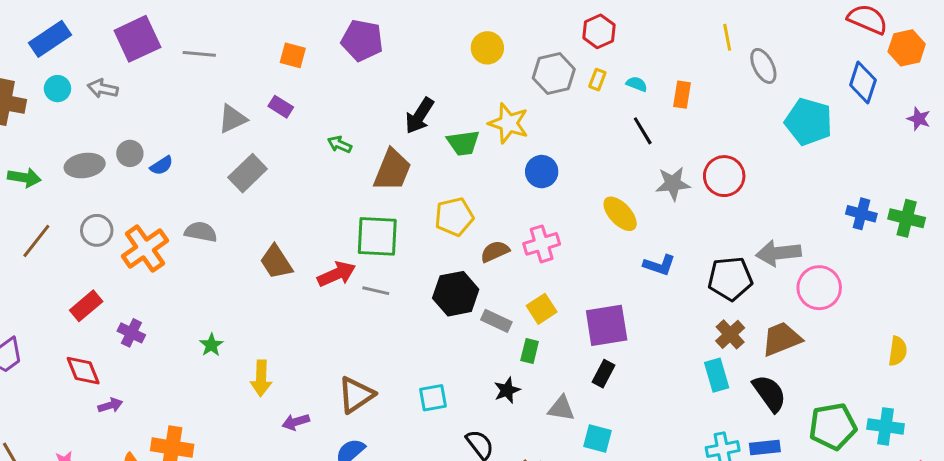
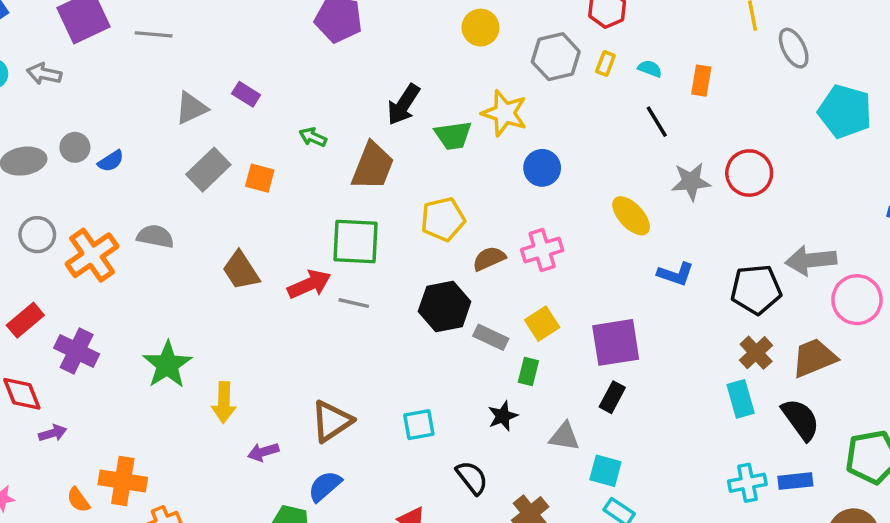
orange square: (293, 55) -> (260, 178), moved
purple cross: (131, 333) -> (77, 351), size x1.4
green star: (211, 345) -> (167, 365), size x1.8

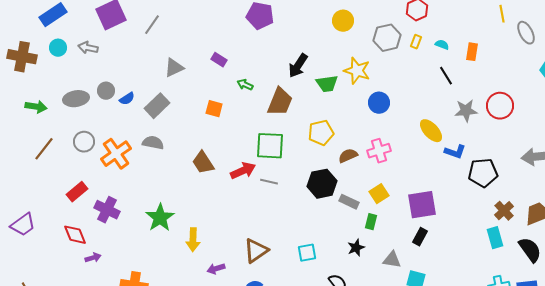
gray line: (154, 34) -> (152, 25), turned -60
purple rectangle: (246, 94) -> (219, 60), moved
gray rectangle: (208, 170) -> (157, 106), moved
blue L-shape: (676, 274) -> (455, 152), moved
black pentagon: (756, 289) -> (483, 173), moved

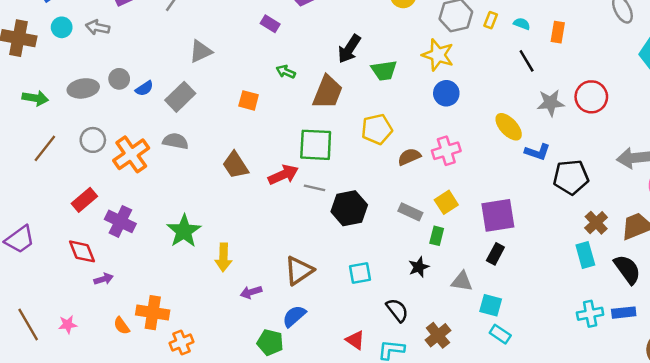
purple rectangle: (219, 60) -> (270, 24), moved
yellow star: (357, 71) -> (438, 55), moved
black hexagon: (322, 184) -> (349, 208), moved

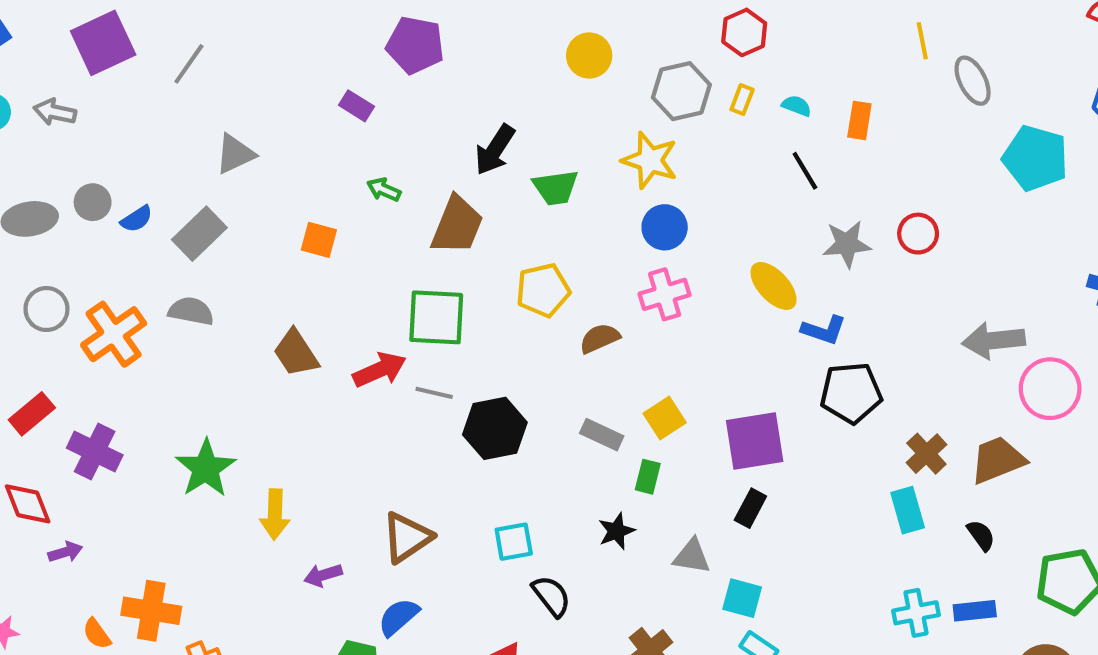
red circle: (591, 97) -> (918, 234), size x0.7
pink cross: (446, 151) -> (665, 294), moved
black pentagon: (571, 177) -> (851, 393), moved
black semicircle: (627, 269) -> (981, 535), size x0.6
black semicircle: (397, 310) -> (551, 596), moved

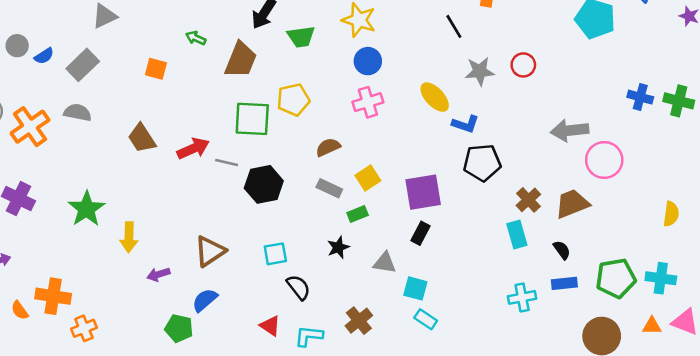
green square: (436, 317) -> (252, 119), moved
brown semicircle: (600, 338) -> (328, 147), moved
green rectangle: (648, 477) -> (358, 214), turned 54
blue rectangle: (975, 611) -> (564, 283), moved

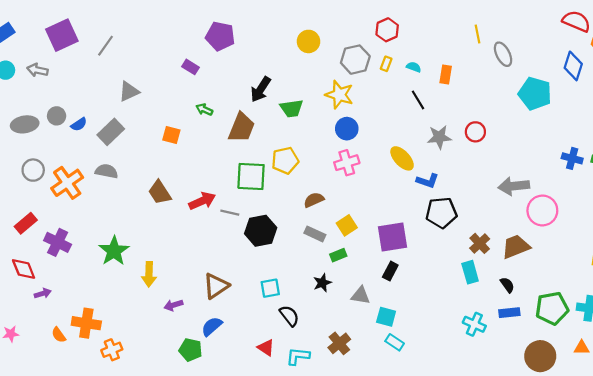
cyan cross: (522, 297) -> (474, 324), turned 35

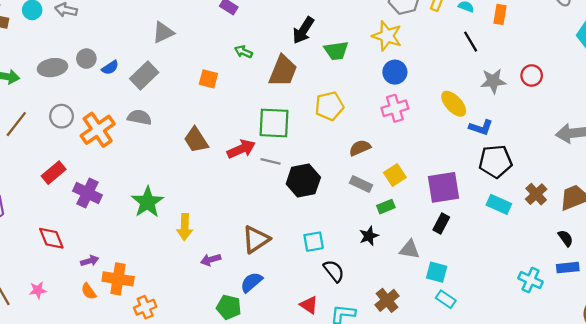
green square: (251, 176) -> (274, 123), moved
red diamond: (24, 269) -> (51, 238), moved
cyan rectangle: (470, 272) -> (499, 204), moved, turned -50
purple arrow: (43, 293) -> (90, 261), moved

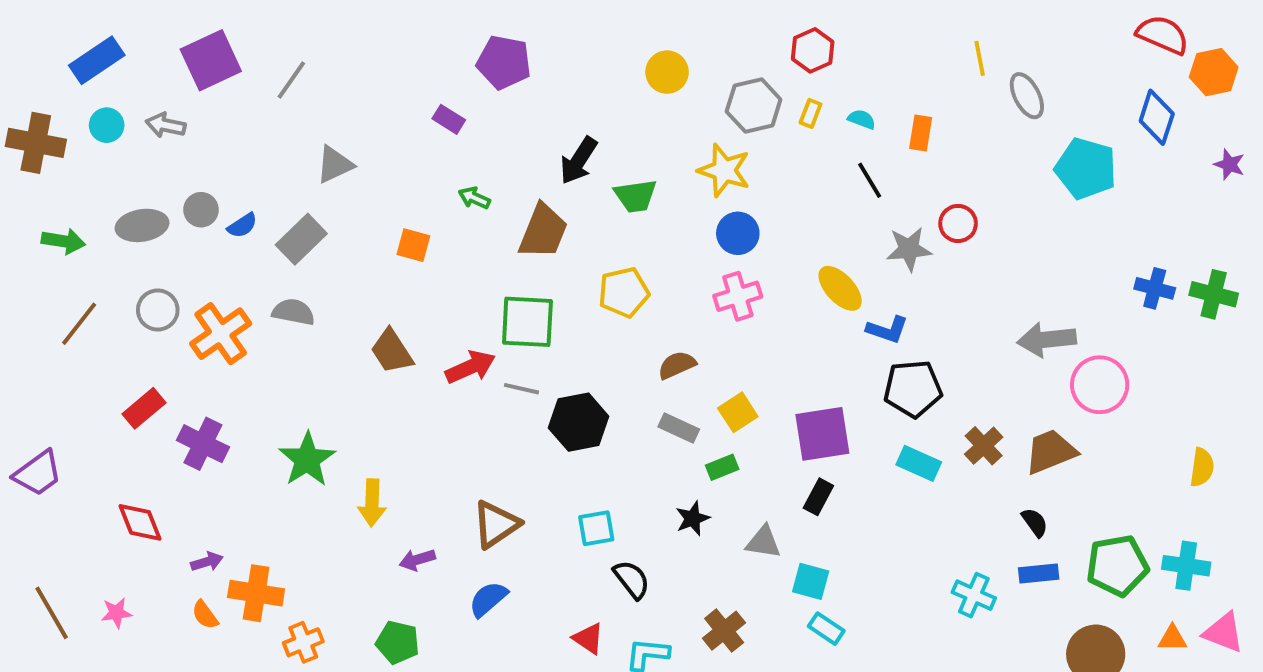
red circle: (532, 75) -> (958, 223), moved
green pentagon: (229, 307) -> (398, 642), moved

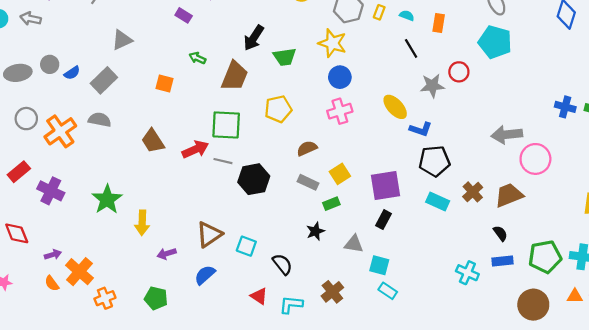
cyan pentagon: (1086, 168) -> (495, 42), moved
cyan square: (596, 528) -> (246, 246), moved, turned 30
orange cross: (256, 593) -> (79, 272), turned 32

